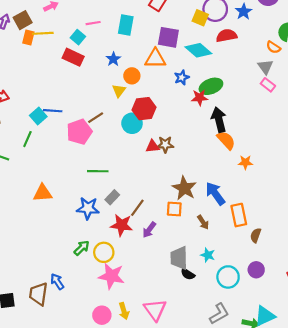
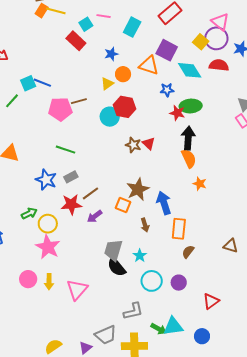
red triangle: (153, 146) -> (149, 143), moved, turned 32
red star: (122, 225) -> (71, 204), turned -30
black semicircle: (188, 274) -> (116, 267), size x1.5

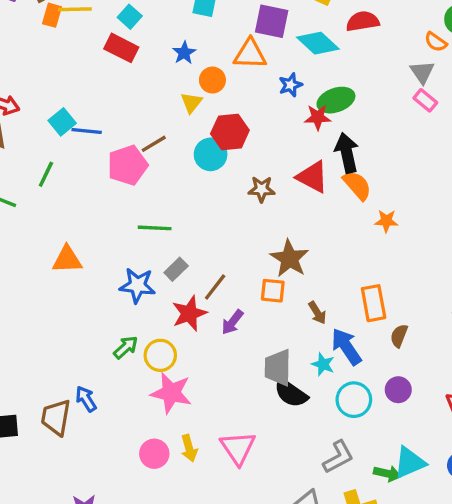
cyan square: (28, 83) -> (62, 122), moved
red triangle: (149, 143) -> (312, 177), moved, size x1.5
blue arrow: (164, 203) -> (346, 347), moved

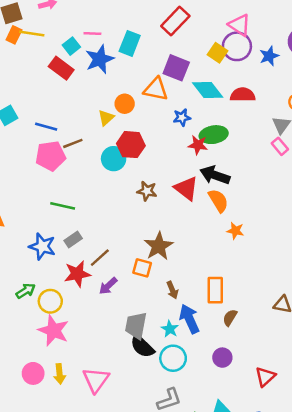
red semicircle: (363, 21) -> (243, 95), moved
blue star: (184, 53) -> (100, 59), moved, size x1.6
blue line: (87, 131) -> (46, 127), moved
black arrow: (347, 153) -> (215, 175), turned -68
cyan circle: (354, 400) -> (173, 358), moved

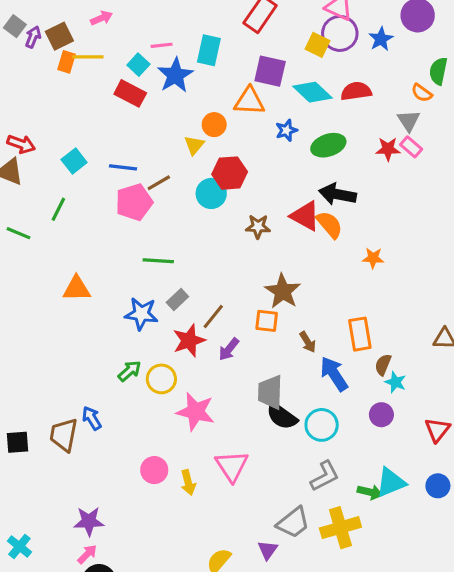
red star: (198, 145) -> (388, 149), moved
orange semicircle: (218, 201) -> (329, 225), moved
cyan star: (170, 329) -> (396, 382), moved
pink star: (53, 330) -> (196, 412), moved
yellow arrow: (60, 374) -> (188, 482), moved

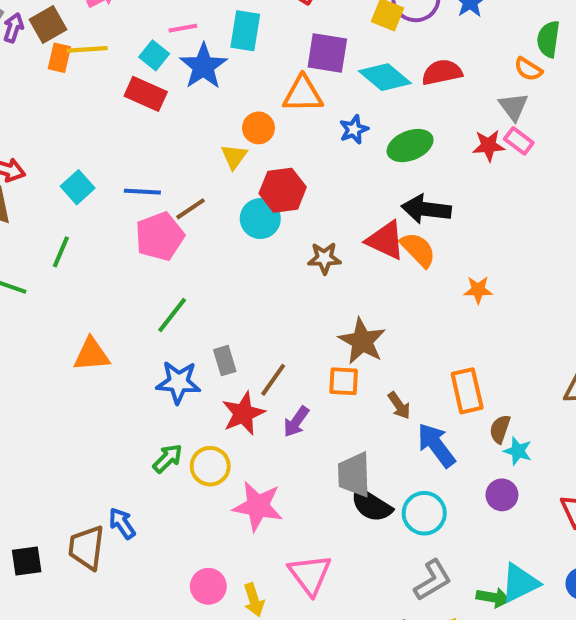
green line: (158, 261) -> (172, 315), moved, turned -52
gray rectangle: (177, 300) -> (225, 361), turned -60

